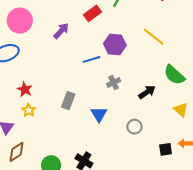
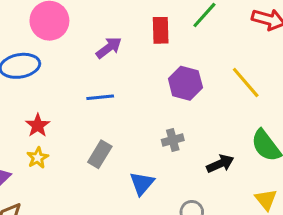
red rectangle: (93, 13) -> (161, 30), turned -66
blue line: (92, 59) -> (100, 97), moved

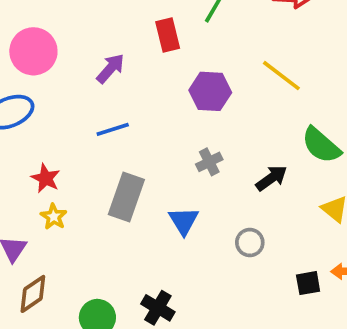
gray rectangle: (100, 154) -> (126, 197), size x1.4

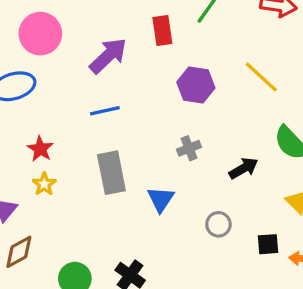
purple arrow: (110, 68) -> (108, 56), size x1.4
gray rectangle: (126, 197) -> (111, 173), turned -36
black square: (308, 283) -> (268, 244), moved

